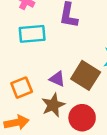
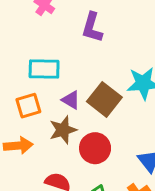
cyan rectangle: (32, 34) -> (44, 69), moved

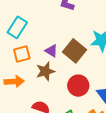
cyan rectangle: (44, 69) -> (17, 27), moved, turned -60
red circle: (95, 148) -> (78, 86), moved

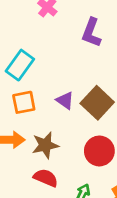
brown star: (45, 71) -> (45, 145), moved

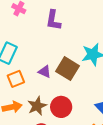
red circle: (99, 151) -> (61, 107), moved

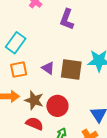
brown square: (67, 69) -> (71, 70), turned -35
brown star: (37, 106) -> (34, 100), turned 30

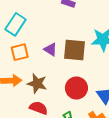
red circle: (57, 106) -> (76, 88), moved

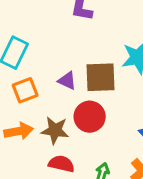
red circle: (76, 88) -> (90, 117), moved

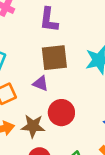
brown square: (100, 77) -> (54, 58), moved

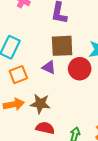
red circle: (61, 113) -> (80, 69), moved

